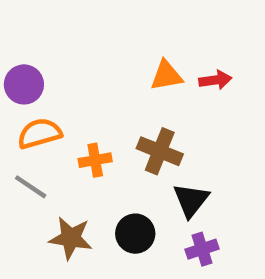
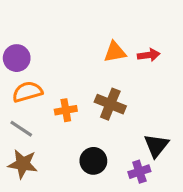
black triangle: (191, 200) -> (156, 146), moved
brown star: (71, 238) -> (23, 164), moved

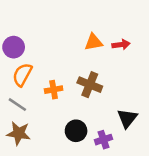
orange semicircle: (27, 92) -> (22, 75), turned -45
purple cross: (139, 172) -> (104, 140), moved

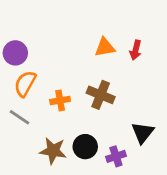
red arrow: (121, 45) -> (136, 50), turned 112
brown star: (19, 133) -> (53, 151), moved

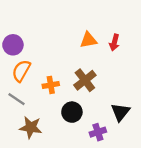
brown cross: (101, 95) -> (85, 80), turned 30
black circle: (85, 147) -> (72, 112), moved
brown star: (53, 151) -> (31, 127), moved

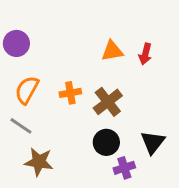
purple circle: (13, 45) -> (16, 43), moved
orange cross: (51, 85) -> (70, 93), moved
black circle: (72, 112) -> (106, 142), moved

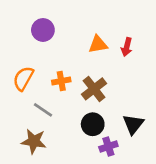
purple circle: (16, 43) -> (43, 30), moved
gray line: (21, 126) -> (43, 110), moved

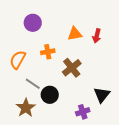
orange cross: (61, 81) -> (48, 52), moved
black circle: (93, 124) -> (50, 95), moved
brown star: (34, 141) -> (26, 108), turned 30

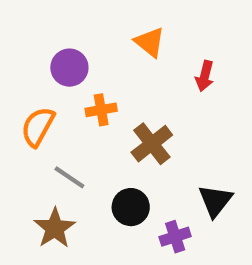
purple circle: (33, 23) -> (69, 68), moved
orange triangle: (75, 34) -> (150, 42), moved, turned 49
black circle: (50, 95) -> (131, 207), moved

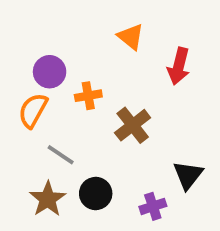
purple circle: (69, 68) -> (50, 72), moved
red arrow: (205, 76) -> (179, 66), size x1.4
black circle: (131, 207) -> (96, 193), moved

